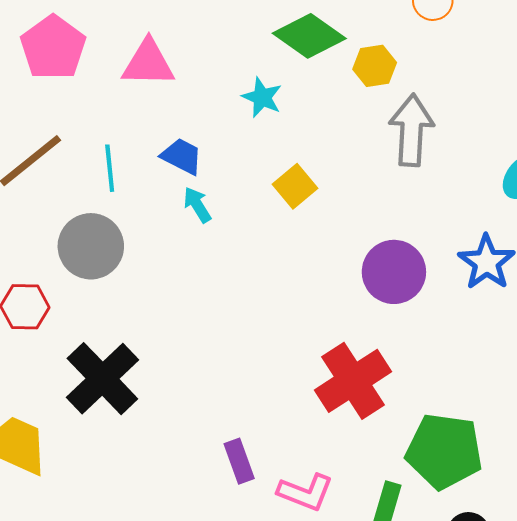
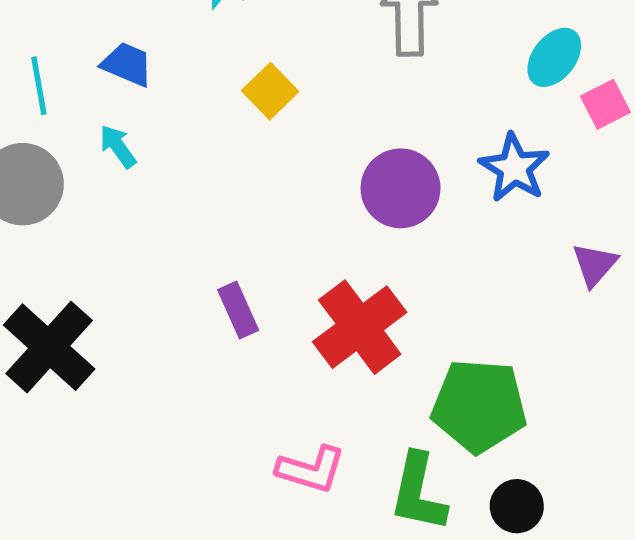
cyan arrow: (197, 205) -> (118, 146), moved
purple rectangle: (239, 461) -> (238, 310), moved

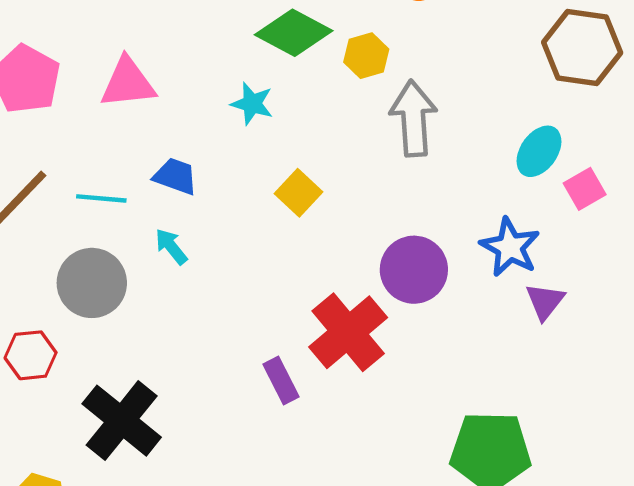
cyan line: (39, 86) -> (101, 198), turned -72
purple triangle: (595, 265) -> (545, 301), moved
red cross: (360, 327) -> (348, 332), moved

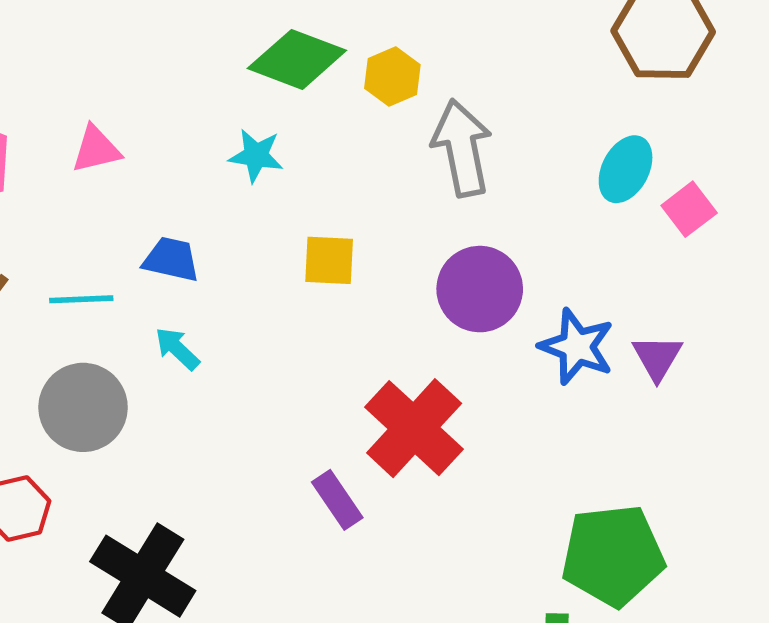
pink triangle: (128, 83) -> (96, 149), size x0.7
yellow square: (299, 193) -> (329, 260), turned -33
blue star: (510, 247) -> (577, 347), moved
purple circle: (414, 270) -> (480, 289), moved

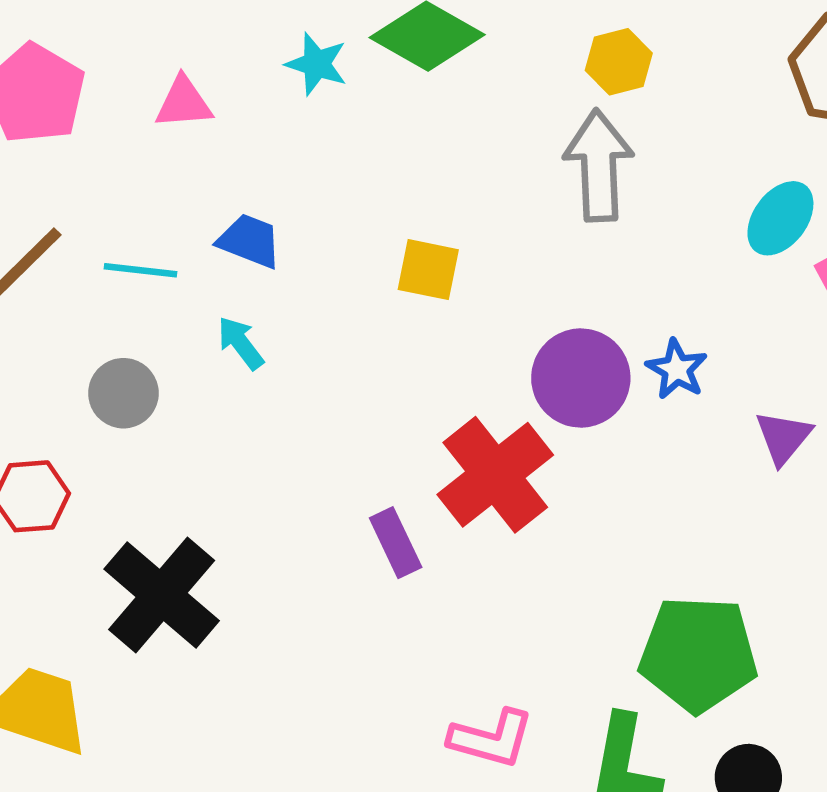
yellow hexagon: (392, 77) -> (619, 62), moved
cyan star: (256, 156) -> (317, 64), moved
purple circle: (480, 289) -> (581, 378), moved
blue star: (577, 347) -> (677, 369), moved, size x0.7
gray circle: (83, 407) -> (123, 393), size x0.7

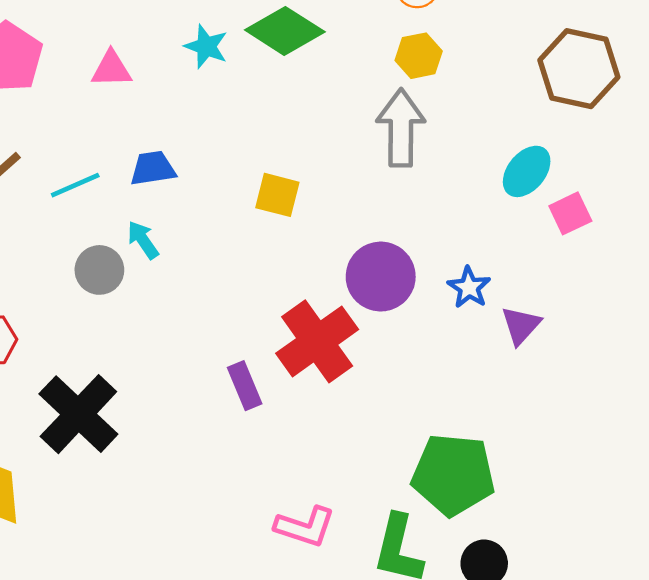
blue trapezoid: (249, 241) -> (153, 168), turned -33
cyan line: (141, 270) -> (75, 185), turned -33
blue star: (677, 369) -> (469, 287), moved
gray circle: (123, 393) -> (99, 270), moved

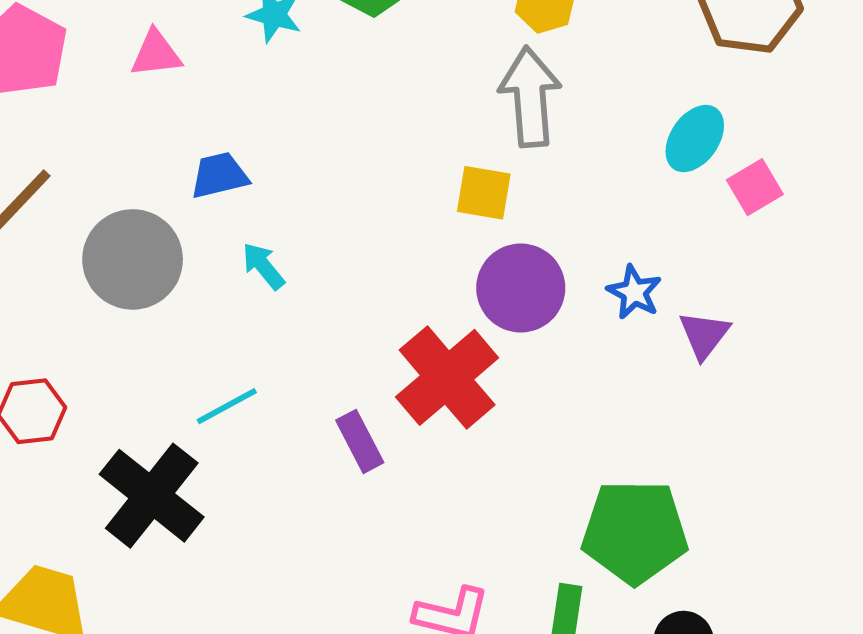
cyan line: (75, 185) -> (227, 406), moved
yellow square: (277, 195) -> (484, 193), moved
cyan arrow: (143, 240) -> (263, 266), moved
gray circle: (99, 270) -> (133, 259), moved, size x1.6

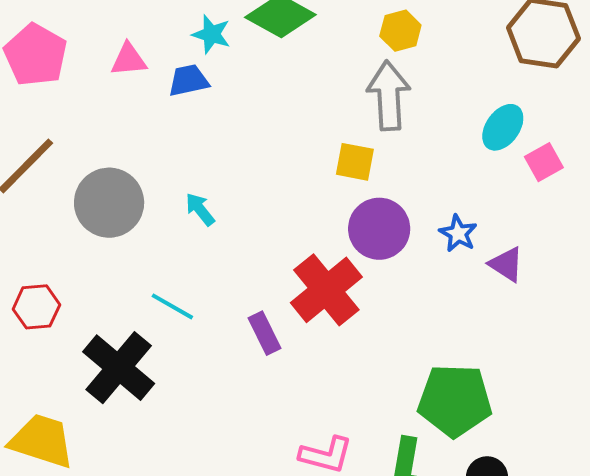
blue trapezoid: (219, 175) -> (189, 80), moved
purple triangle: (704, 335) -> (506, 264), turned -36
cyan line: (227, 406) -> (172, 306), turned 57

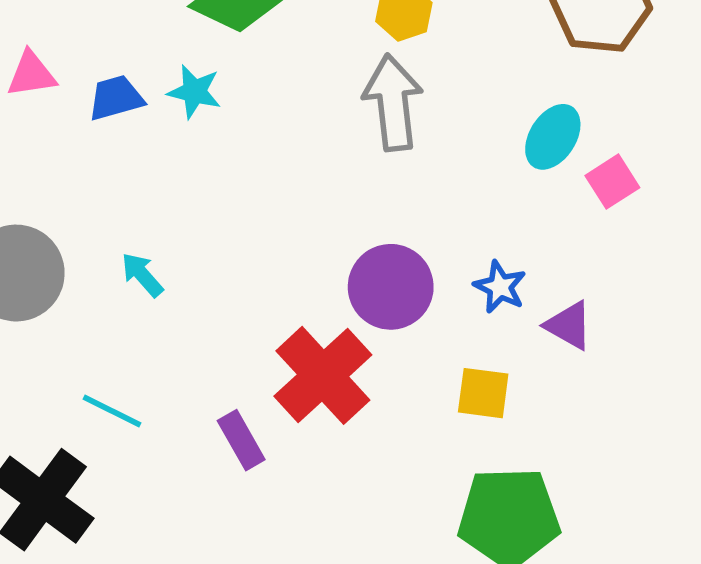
cyan star: (211, 34) -> (194, 92), moved
yellow square: (355, 162) -> (483, 393), moved

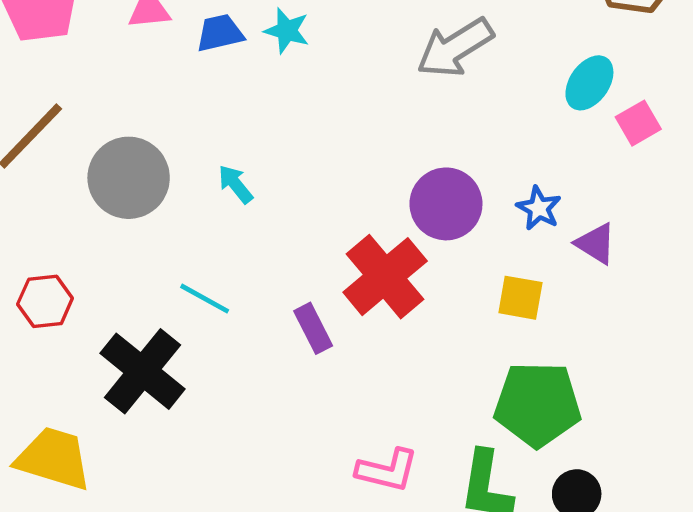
gray arrow: (393, 103) -> (455, 48), turned -118

